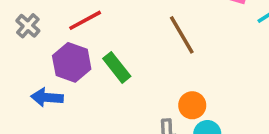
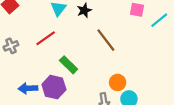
gray cross: (28, 26) -> (11, 46), turned 32
purple hexagon: (72, 62) -> (54, 87), moved

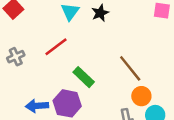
brown line: (106, 40) -> (130, 68), moved

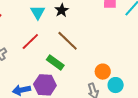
brown line: (130, 68) -> (68, 41), moved

